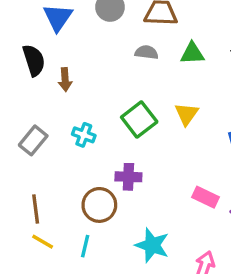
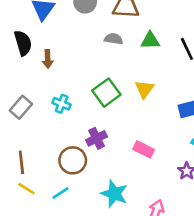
purple cross: (128, 177) -> (97, 138), turned -30
pink rectangle: (206, 197) -> (144, 149), moved
cyan line: (85, 246) -> (60, 193), turned 42

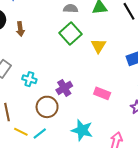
green square: (106, 93) -> (70, 33), moved
cyan cross: (62, 104) -> (29, 79), moved
yellow line: (26, 189) -> (21, 132), moved

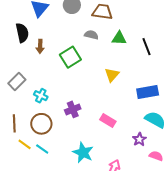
green square: (70, 33) -> (70, 57), moved
brown circle: (47, 107) -> (41, 124), moved
cyan line: (40, 133) -> (42, 149), turned 64

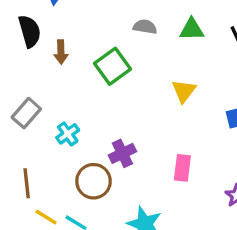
cyan cross: (41, 96) -> (68, 134), turned 32
pink rectangle: (108, 121) -> (182, 168), turned 70
brown circle: (41, 124) -> (94, 181), moved

